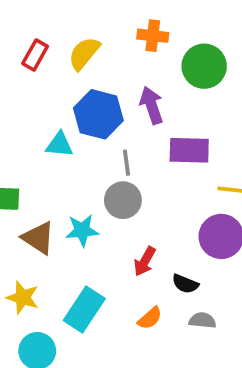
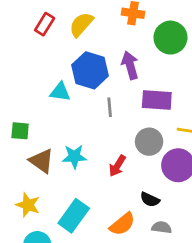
gray circle: (123, 200) -> (149, 142), moved
red arrow: (145, 261) -> (117, 166), moved
orange semicircle: (150, 318) -> (122, 224), size x1.4

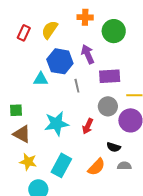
cyan star: (74, 157) -> (57, 124), size x1.4
brown triangle: (42, 161) -> (22, 134), moved

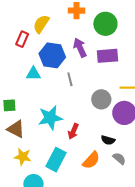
red rectangle: (24, 33) -> (22, 39), moved
purple rectangle: (110, 76) -> (108, 56), moved
red arrow: (88, 126) -> (73, 131), moved
gray semicircle: (124, 166) -> (119, 158), turned 40

